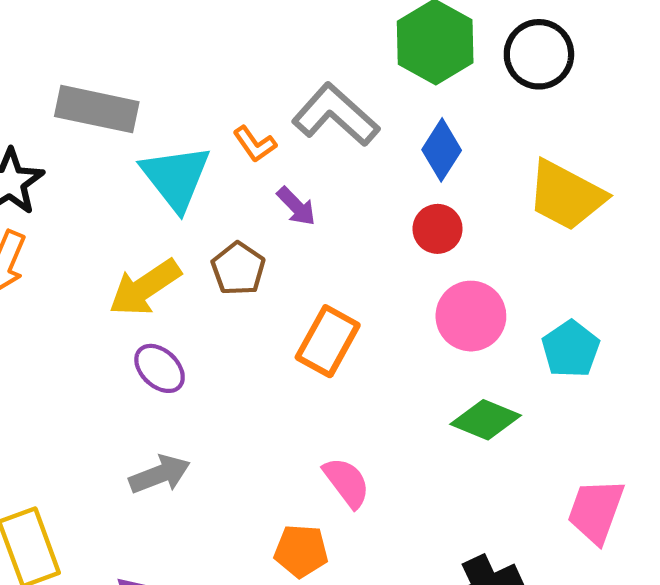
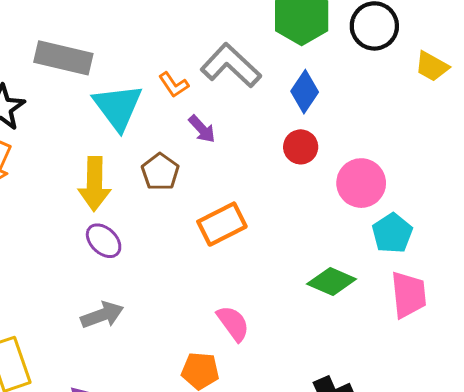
yellow trapezoid: (566, 195) -> (432, 66), moved, size x0.6
yellow arrow: (145, 288) -> (94, 184), turned -56
pink circle: (471, 316) -> (361, 183), moved
orange rectangle: (328, 341) -> (222, 224), turned 33
pink trapezoid: (596, 511) -> (409, 295), moved, turned 153

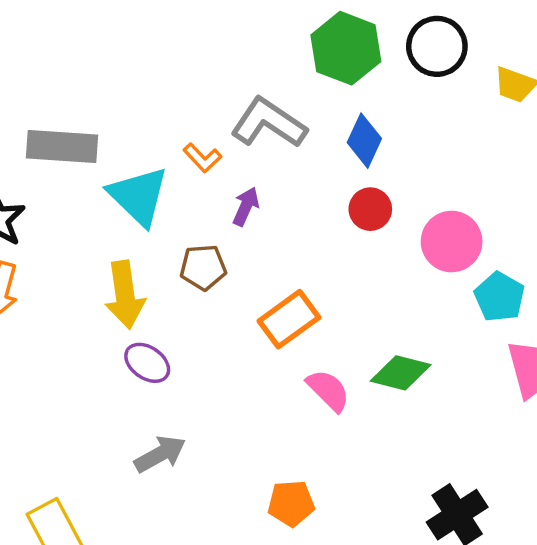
purple arrow: (202, 129) -> (246, 207), turned -104
brown pentagon: (160, 172) -> (203, 267), turned -30
green diamond: (332, 282) -> (401, 373), moved
pink semicircle: (233, 323) -> (328, 390), moved

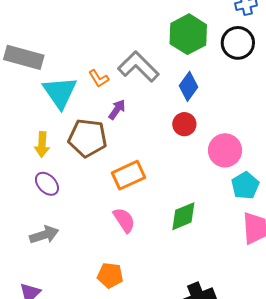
brown pentagon: (203, 267) -> (87, 138), size x1.5
yellow arrow: (125, 295) -> (42, 144), size x0.7
green diamond: (401, 373) -> (183, 216), turned -48
pink semicircle: (328, 390) -> (124, 220), moved

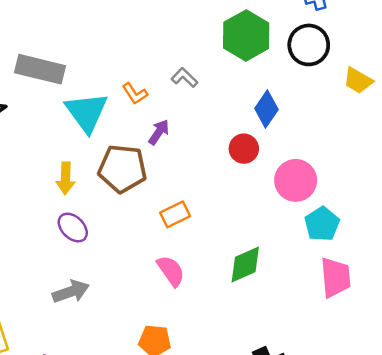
gray L-shape: (138, 67) -> (184, 78), size x0.5
blue diamond: (188, 86) -> (266, 109), moved
orange rectangle: (129, 175) -> (175, 214), size x0.7

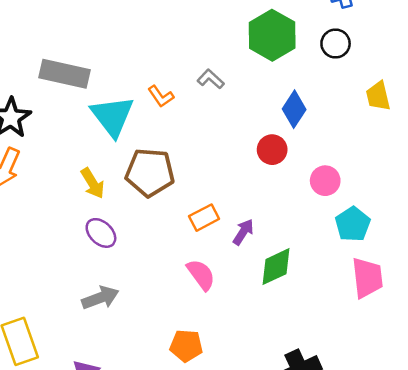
black circle: (309, 45) -> (336, 44), size x0.7
yellow trapezoid: (358, 80) -> (378, 96), moved, turned 48
purple arrow: (159, 132) -> (243, 232), moved
yellow arrow: (66, 178) -> (93, 183), turned -32
pink circle: (296, 180) -> (325, 181), size x0.7

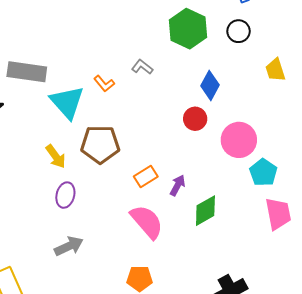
pink circle: (325, 181) -> (239, 140), size x1.5
purple ellipse: (101, 233) -> (65, 195), turned 65
pink semicircle: (201, 275) -> (147, 222), size x1.4

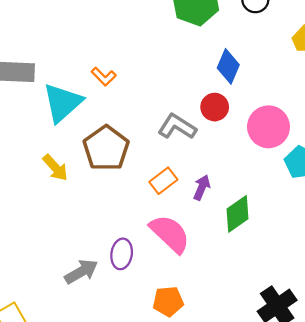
gray L-shape: (142, 67) -> (177, 127), moved, size x1.5
cyan triangle: (67, 102) -> (62, 103), turned 36
brown pentagon: (100, 144) -> (106, 148), turned -30
purple ellipse: (65, 195) -> (122, 254), moved

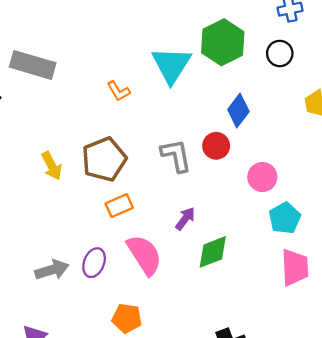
cyan triangle: (62, 103) -> (171, 65), moved, turned -30
gray L-shape: (177, 127) -> (176, 156), turned 33
pink circle: (268, 127) -> (262, 177), size x0.7
orange rectangle: (163, 181) -> (119, 206), moved

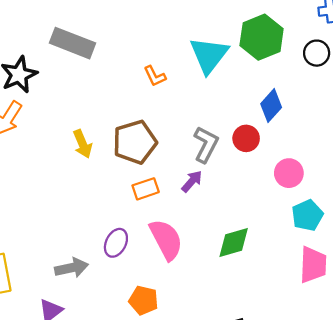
gray L-shape: (176, 156) -> (206, 144), turned 33
purple arrow: (185, 219) -> (192, 181), moved
gray arrow: (52, 270) -> (71, 268), moved

